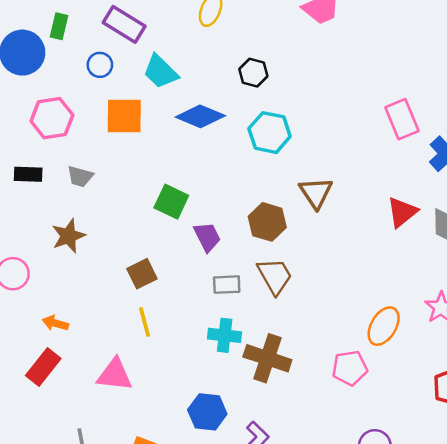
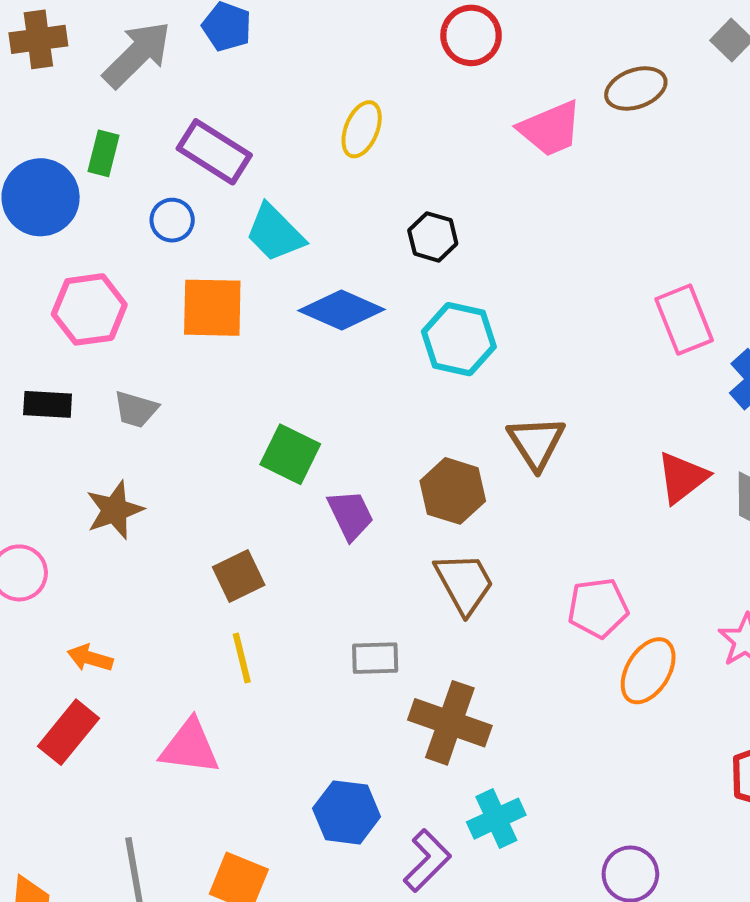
gray rectangle: (227, 285) -> (375, 658), moved
cyan cross: (225, 335) -> (496, 819), moved, turned -32
pink pentagon: (350, 368) -> (598, 608), moved

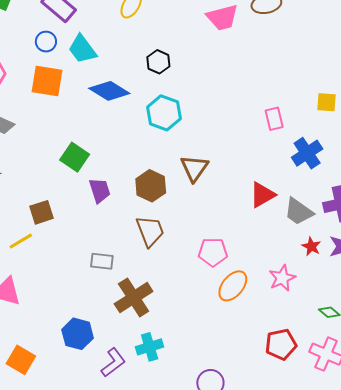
blue circle: (172, 220) -> (46, 42), moved
pink rectangle: (684, 320) -> (274, 119), size x0.7
yellow line: (242, 658) -> (21, 241), moved, turned 65
brown cross: (450, 723) -> (134, 298), turned 30

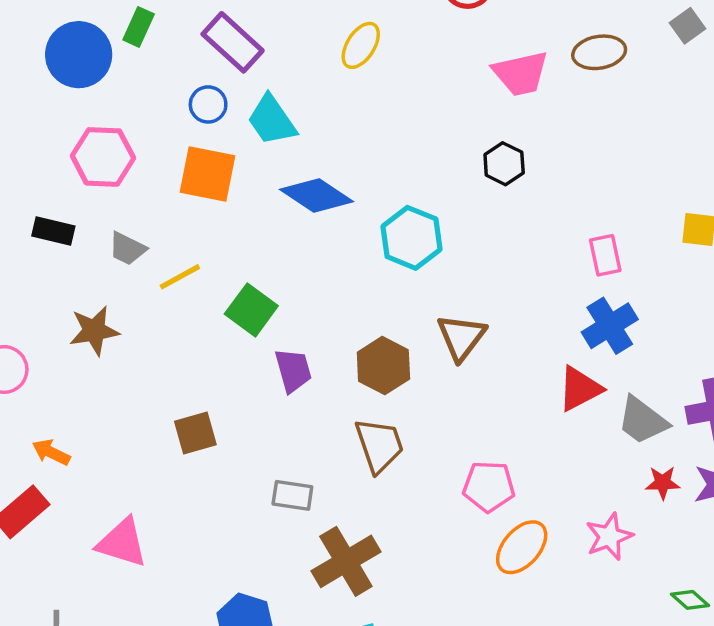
black hexagon: (158, 62) -> (504, 164), moved
blue cross: (307, 153) -> (610, 326), moved
brown square: (42, 212) -> (195, 433), moved
yellow line: (21, 241) -> (180, 277), moved
red star: (311, 246) -> (663, 483), turned -30

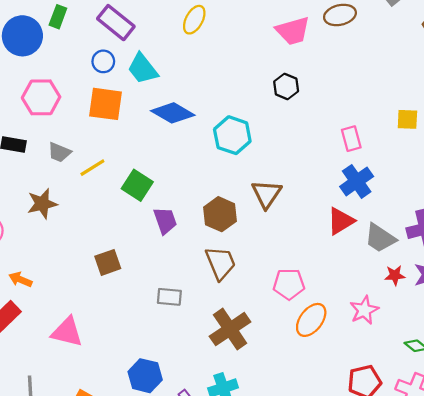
brown cross: (346, 561) -> (230, 329), moved

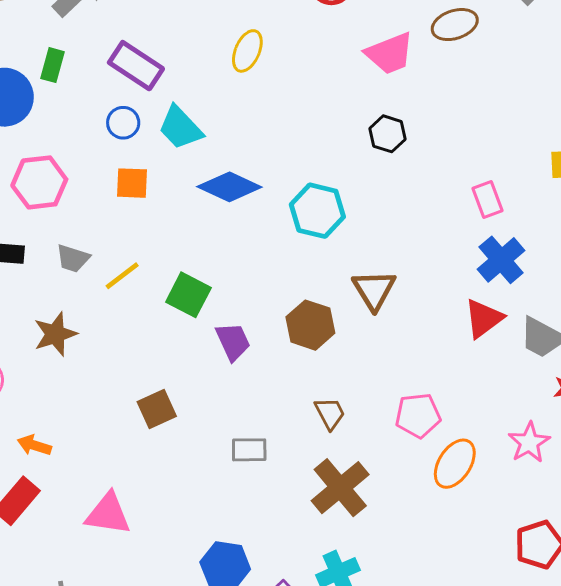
orange square: (105, 104) -> (132, 183), size x0.7
brown trapezoid: (220, 263) -> (330, 413), moved, size x0.7

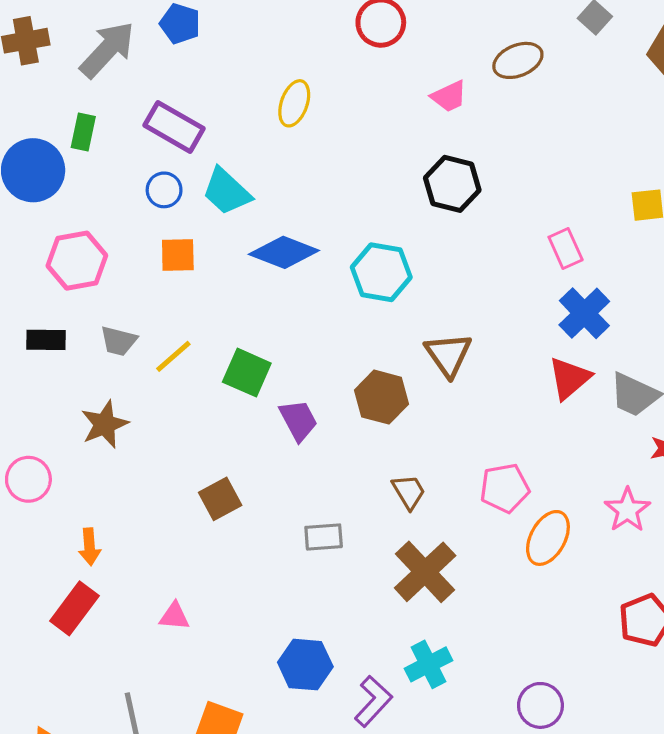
pink trapezoid: (390, 53) -> (449, 96), size x0.7
black hexagon: (387, 134) -> (452, 184), size x1.4
orange arrow: (34, 445) -> (90, 547), turned -108
pink triangle: (108, 514) -> (174, 616), size x0.6

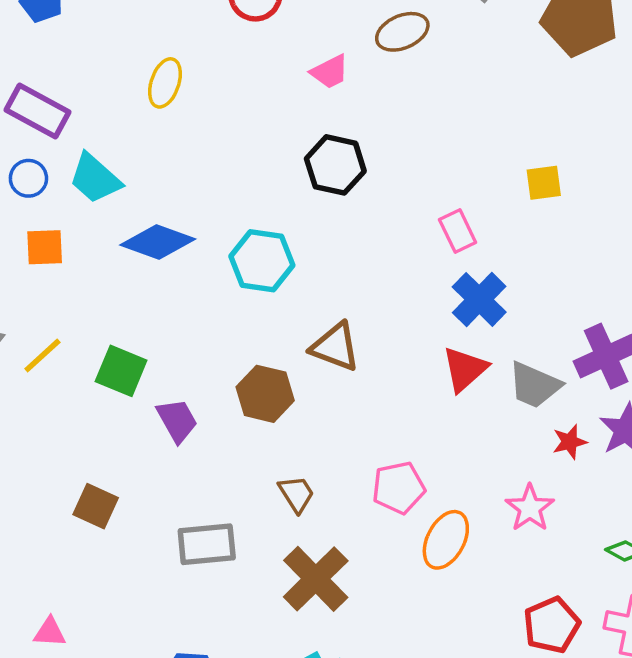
brown triangle: (448, 355) -> (335, 347), turned -33
brown square: (220, 499) -> (96, 506), turned -36
gray rectangle: (324, 537) -> (207, 544), size x1.4

